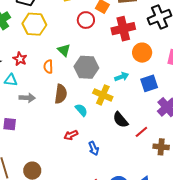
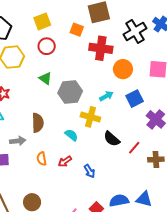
red circle: (86, 20) -> (47, 46), moved
red cross: (123, 29) -> (101, 48), turned 30
orange semicircle: (48, 67) -> (42, 159), moved
brown semicircle: (61, 94) -> (38, 123), moved
gray arrow: (27, 98) -> (18, 141), moved

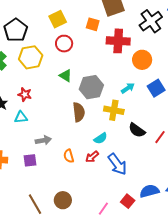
brown semicircle: (38, 123) -> (79, 112), moved
cyan semicircle: (71, 135) -> (101, 138), moved, turned 112
blue arrow: (89, 171) -> (117, 164), size x1.6

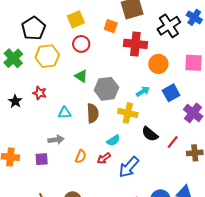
cyan triangle: (21, 117) -> (64, 113), moved
orange semicircle: (69, 156) -> (81, 156), turned -144
blue arrow: (117, 164) -> (129, 167), turned 75

